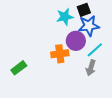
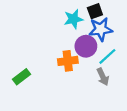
gray arrow: (91, 68) -> (103, 77), turned -42

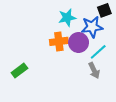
black square: (95, 11) -> (104, 10), moved
orange cross: (68, 61) -> (59, 41), moved

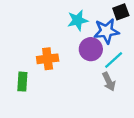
orange cross: (59, 41) -> (48, 59), moved
green rectangle: (19, 70) -> (22, 82), turned -49

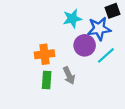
green rectangle: (22, 82) -> (47, 80), moved
gray arrow: (109, 82) -> (69, 75), moved

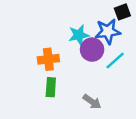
cyan star: (72, 19) -> (79, 35), moved
gray arrow: (69, 75) -> (92, 102), moved, turned -30

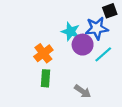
cyan star: (79, 35) -> (71, 32), turned 30
orange cross: (48, 59) -> (43, 53), turned -30

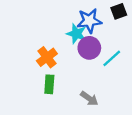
blue star: (97, 28) -> (89, 21), moved

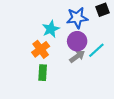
cyan star: (76, 34) -> (51, 29), moved, turned 30
gray arrow: (89, 98) -> (77, 56), moved, turned -70

